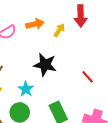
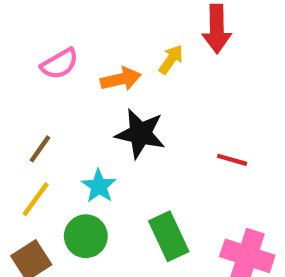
orange arrow: (35, 24) -> (121, 79), moved
red line: (88, 77) -> (232, 160), turned -32

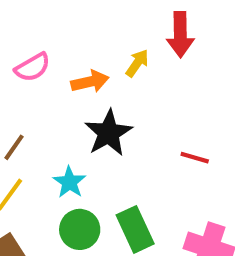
black star: (140, 134) -> (108, 133), turned 30
green circle: (86, 236) -> (80, 229), moved

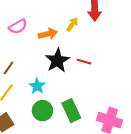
red line: (195, 158) -> (84, 62), moved

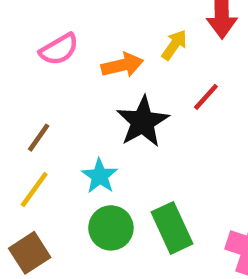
red line: (84, 62) -> (206, 97), moved, turned -64

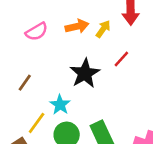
orange arrow: (122, 65) -> (77, 26), moved
yellow line: (34, 190) -> (37, 123), moved

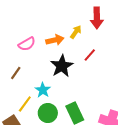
orange arrow: (77, 26) -> (55, 40), moved
pink semicircle: (37, 32) -> (27, 44), moved

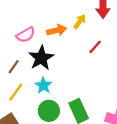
black star: (62, 66) -> (41, 58), moved
yellow line: (25, 104) -> (16, 92), moved

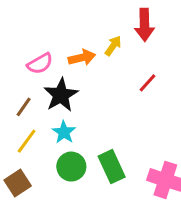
red line: (95, 47) -> (147, 83), moved

